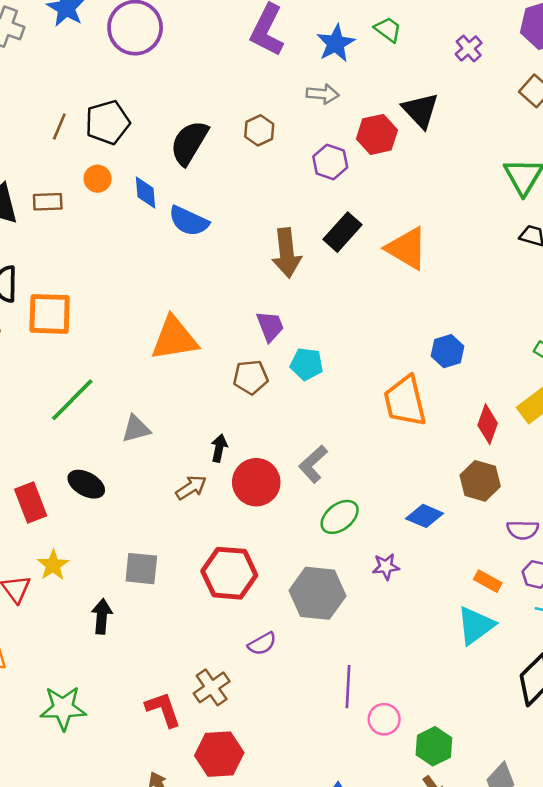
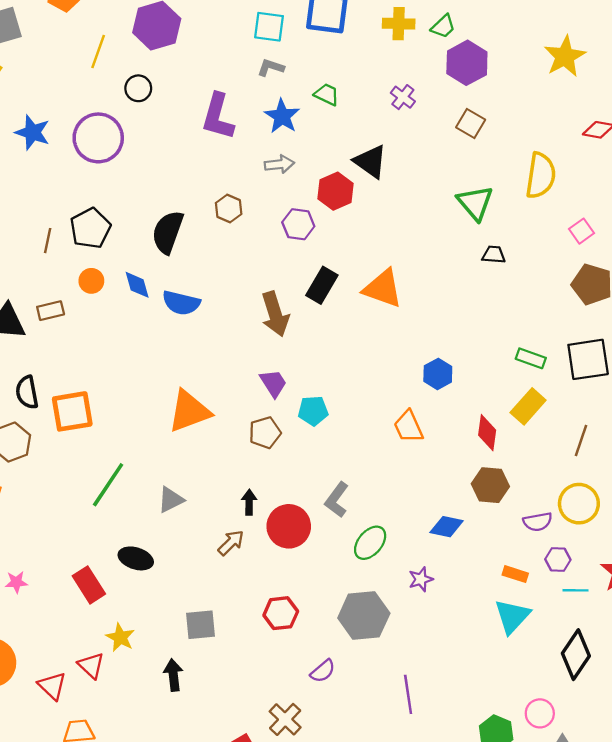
orange trapezoid: (405, 401) -> (408, 427), size x0.7
red hexagon: (229, 573) -> (281, 613), size x0.7
pink circle: (384, 719) -> (540, 713), moved

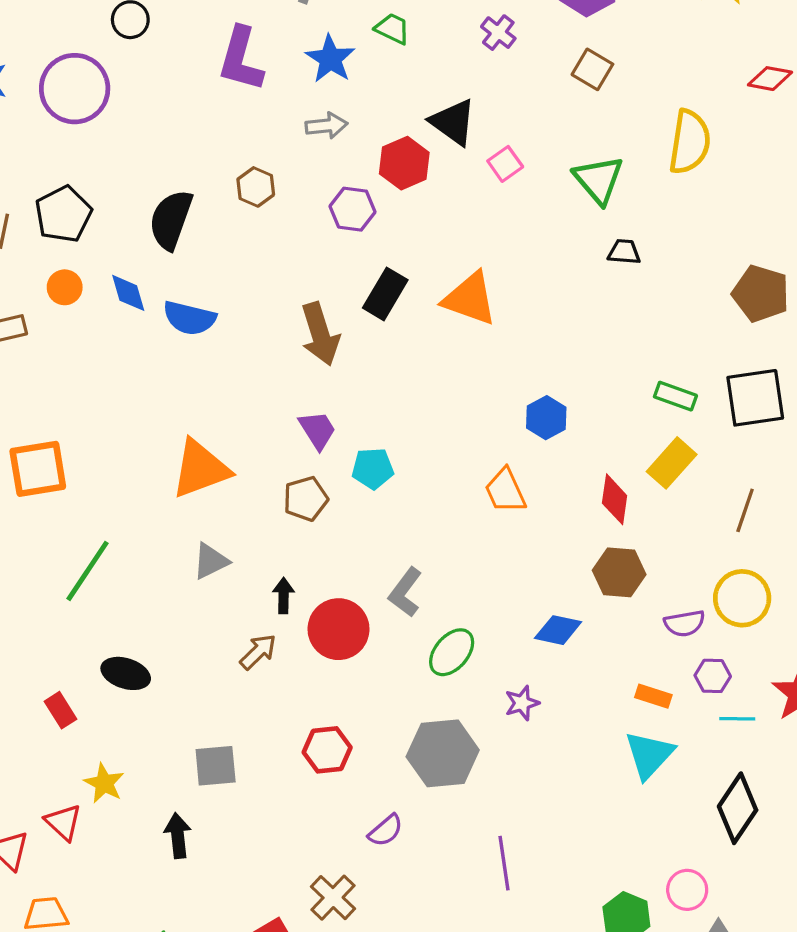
pink square: (582, 231) -> (505, 164), moved
gray triangle: (171, 500) -> (211, 561), moved
red rectangle: (89, 585) -> (60, 710), size x0.7

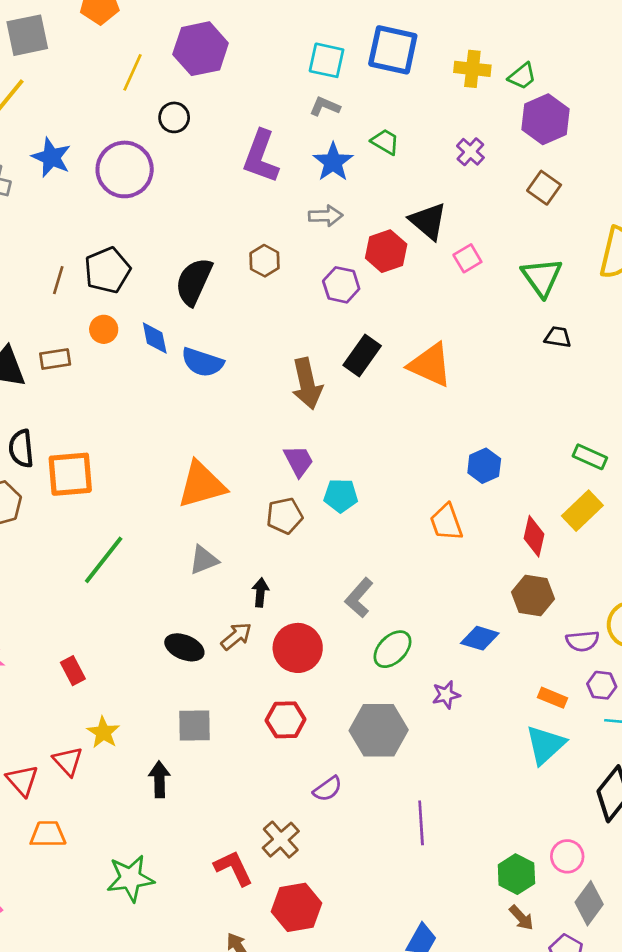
red circle: (339, 629) -> (298, 648), moved
black ellipse: (126, 673) -> (184, 647), moved

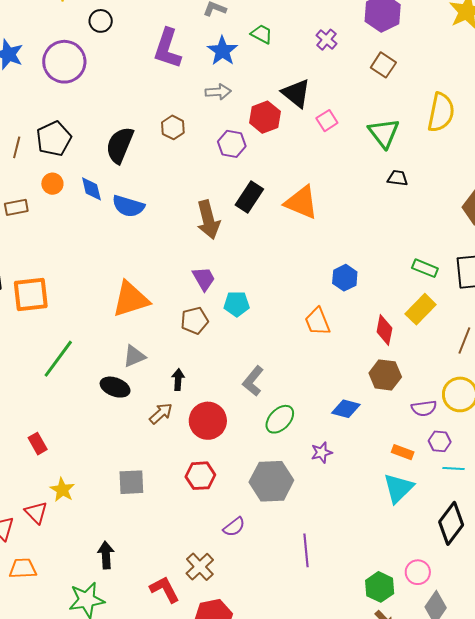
black ellipse: (184, 647) -> (115, 387), moved
black arrow: (159, 779) -> (106, 555), moved

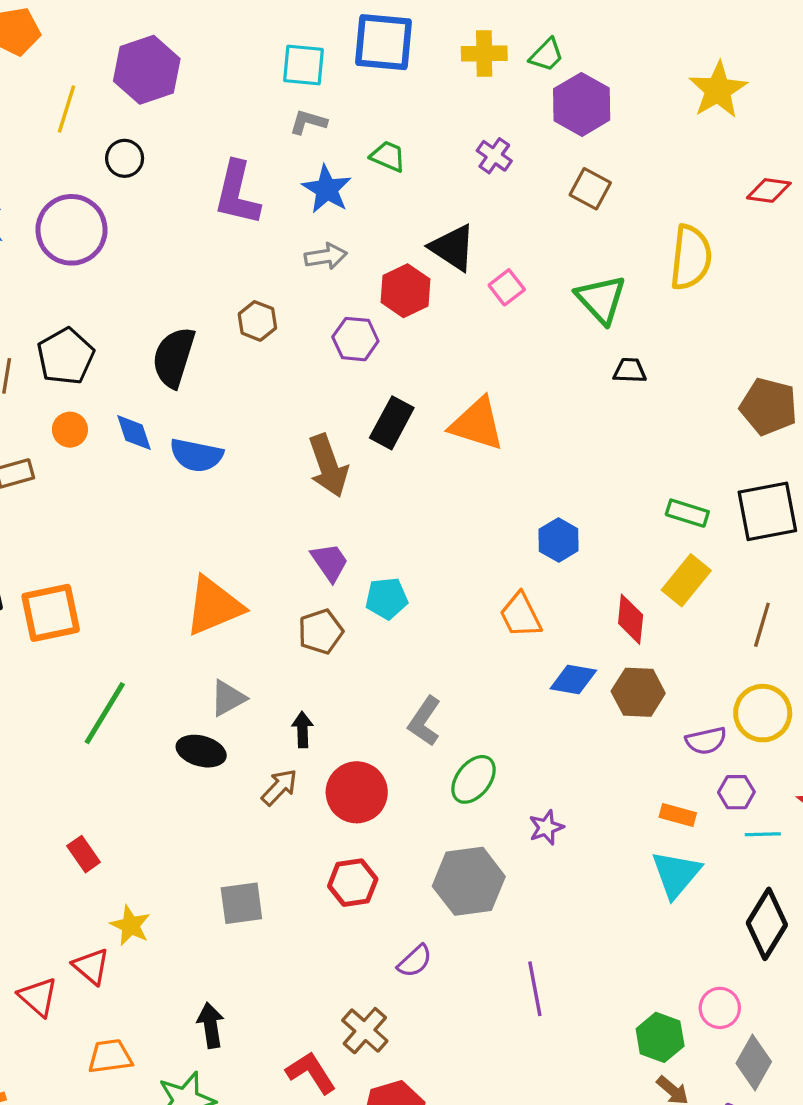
blue diamond: (346, 409) -> (573, 680), moved
orange trapezoid: (23, 568) -> (110, 1056), moved

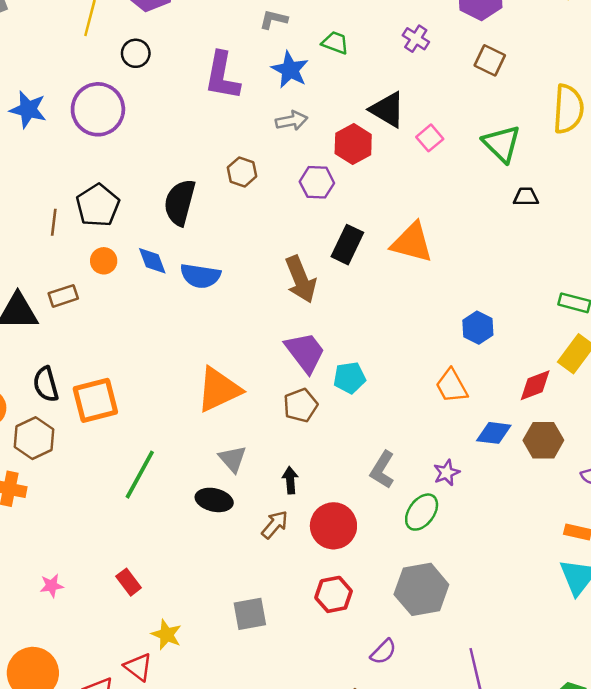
purple trapezoid: (330, 562) -> (305, 352), size x1.4
red diamond: (631, 619) -> (535, 385), turned 66
gray triangle: (228, 698) -> (233, 459), turned -40
purple star: (546, 827) -> (446, 473), moved

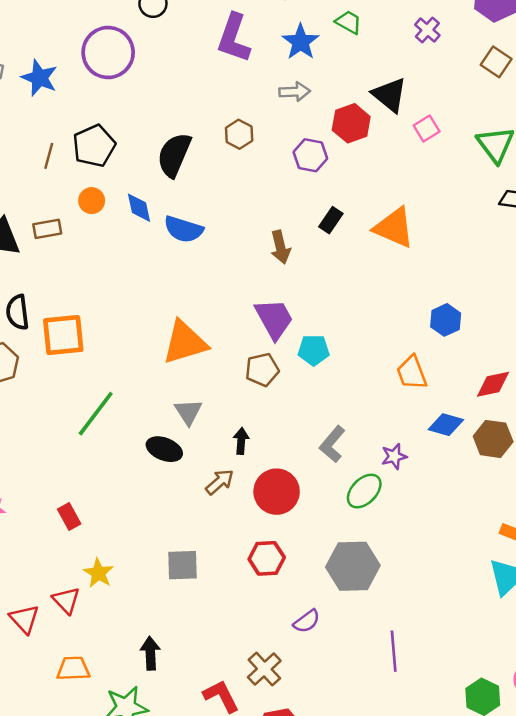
blue star: (28, 110) -> (39, 78), moved
black rectangle: (347, 245) -> (331, 220), size x0.7
brown arrow: (301, 279) -> (280, 247), size x0.7

